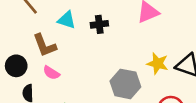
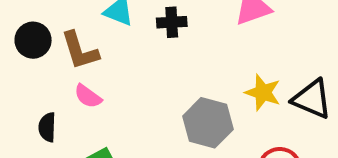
black circle: (16, 66) -> (33, 40), moved

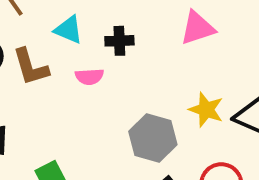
pink semicircle: (88, 96) -> (89, 77), moved, turned -40

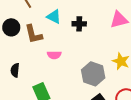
pink semicircle: (89, 77) -> (54, 55), moved

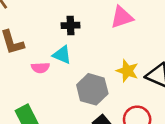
cyan triangle: (54, 17) -> (62, 55), moved

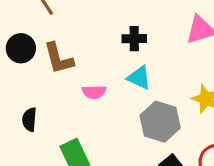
cyan triangle: (62, 55) -> (139, 78), moved

